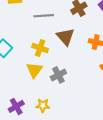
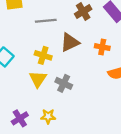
brown triangle: (65, 37) -> (70, 42), turned 48
gray cross: (58, 75) -> (64, 83), turned -35

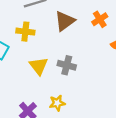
orange cross: (102, 47) -> (100, 19), turned -32
yellow cross: (43, 55) -> (25, 32), moved

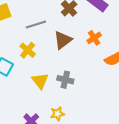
yellow cross: (25, 32) -> (28, 50), turned 35

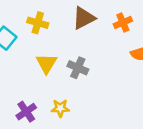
yellow cross: (28, 50) -> (38, 23), turned -35

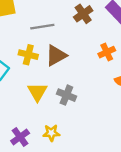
brown triangle: (84, 18) -> (56, 55), moved

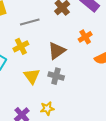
yellow cross: (28, 55) -> (21, 46), turned -35
brown triangle: (56, 55) -> (57, 51), moved

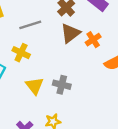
yellow cross: (21, 46) -> (21, 53), turned -35
brown triangle: (57, 51) -> (70, 33), moved

